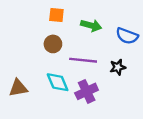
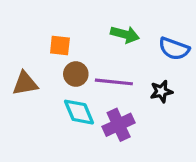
orange square: (56, 15) -> (60, 45), moved
brown circle: (53, 44) -> (76, 74), moved
brown triangle: (18, 88) -> (25, 84), moved

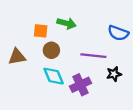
green arrow: (125, 34) -> (66, 23), moved
purple line: (114, 82) -> (93, 56), moved
black star: (161, 91) -> (114, 74), moved

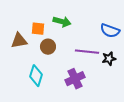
brown triangle: (17, 57) -> (19, 41), moved
black star: (114, 74) -> (109, 59), moved
cyan diamond: (54, 76) -> (36, 76), moved, turned 40

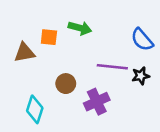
blue semicircle: (110, 31) -> (142, 40), turned 30
brown circle: (48, 47) -> (66, 84), moved
cyan diamond: (36, 76) -> (35, 109), moved

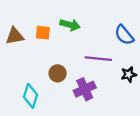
brown triangle: (24, 53) -> (15, 36), moved
black star: (141, 76) -> (129, 74), moved

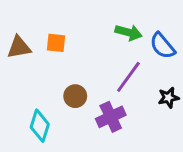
green arrow: (70, 25) -> (128, 32), moved
purple line: (98, 59) -> (128, 77), turned -60

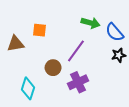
brown triangle: (19, 47) -> (16, 44), moved
purple line: (128, 77) -> (76, 51), moved
black star: (168, 98) -> (119, 55), moved

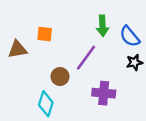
green arrow: (91, 23) -> (103, 26), turned 72
purple cross: (78, 82) -> (104, 93), moved, turned 30
cyan diamond: (28, 88) -> (46, 104), moved

